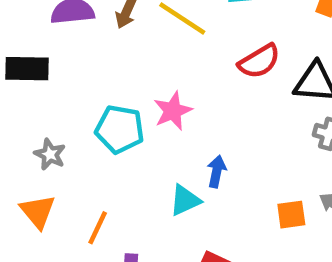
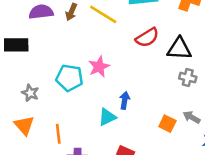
orange square: (291, 215) -> (167, 124), turned 35
orange line: (98, 228) -> (58, 134), turned -30

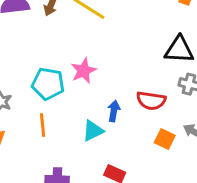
red semicircle: (147, 37) -> (151, 101), moved, turned 40
orange line: (58, 134) -> (43, 125), moved

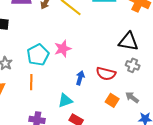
cyan pentagon: (48, 84) -> (38, 55), turned 30
cyan triangle: (93, 131) -> (65, 101), moved

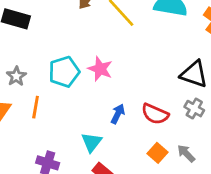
pink star: (63, 49) -> (100, 69), turned 30
orange line: (31, 82) -> (36, 107), moved
cyan triangle: (65, 101) -> (92, 142), turned -42

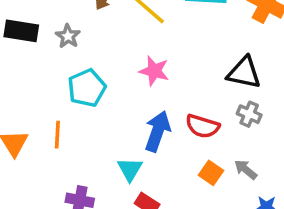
pink star: (100, 69) -> (154, 71), moved
gray star: (16, 76) -> (68, 36), moved
blue arrow: (118, 114) -> (158, 131), size x1.6

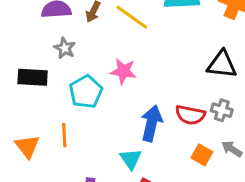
black rectangle: (21, 31) -> (33, 77), moved
pink star: (154, 71) -> (123, 71), moved
gray cross: (249, 114) -> (222, 110), moved

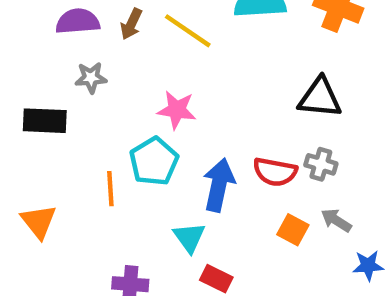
gray star: (65, 48) -> (91, 78), turned -30
cyan pentagon: (86, 92) -> (154, 161), moved
orange line: (64, 135) -> (110, 189), moved

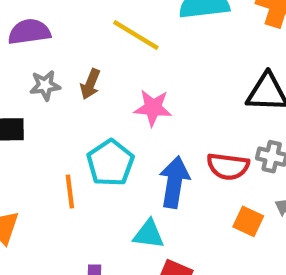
brown arrow: (131, 24) -> (90, 84), moved
pink star: (177, 110) -> (153, 108), moved
cyan triangle: (189, 237) -> (149, 234), turned -44

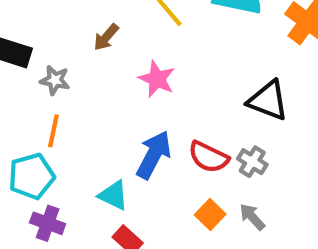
gray star: (45, 85) -> (55, 80), moved
cyan pentagon: (110, 163) -> (32, 176), moved

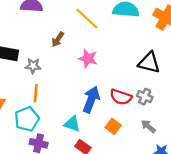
orange square: (210, 215) -> (113, 126), moved

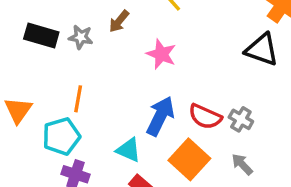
black triangle: (149, 63) -> (262, 50), moved
gray star: (33, 66) -> (81, 37), moved
orange square: (113, 126) -> (189, 159), size x1.6

